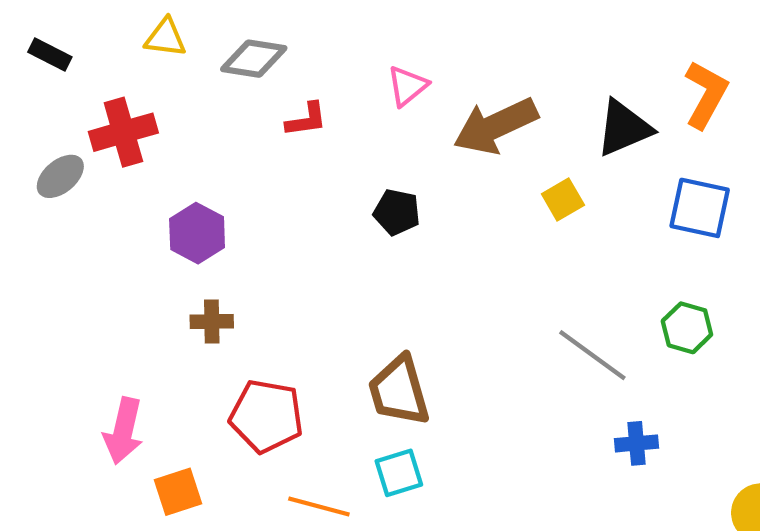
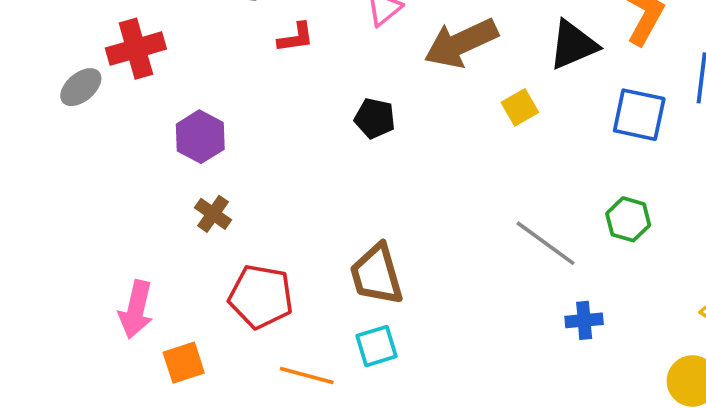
brown cross: (212, 321) -> (213, 214), turned 36

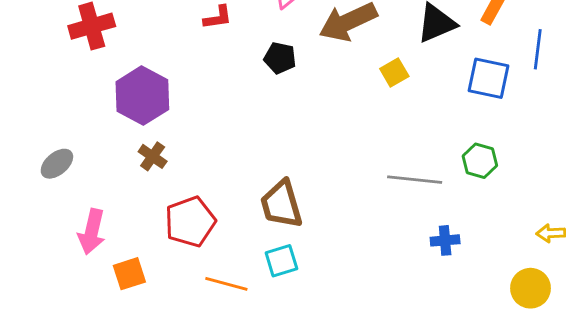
gray ellipse: (81, 87) -> (57, 164), moved
black pentagon: (375, 118) -> (280, 58), moved
purple hexagon: (200, 137) -> (142, 96), size x1.4
gray line: (546, 243) -> (415, 180), turned -30
red pentagon: (261, 296) -> (190, 222), turned -30

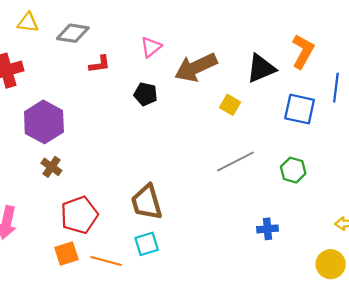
yellow square: (394, 72) -> (230, 105), turned -30
gray line: (415, 180) -> (235, 162), moved, turned -33
orange square: (129, 274) -> (66, 253), moved

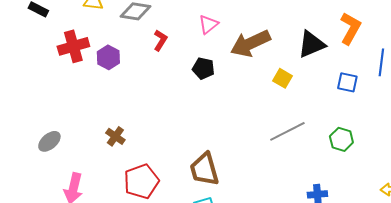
red L-shape: (100, 64) -> (160, 40), turned -50
blue square: (300, 109) -> (347, 82), size x0.7
purple hexagon: (44, 122) -> (108, 57), moved, size x0.6

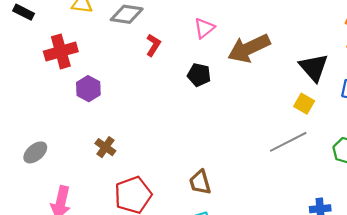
black triangle: (311, 44) -> (314, 67), moved, turned -48
purple hexagon: (108, 57) -> (88, 89), moved
yellow square: (282, 78) -> (304, 104), moved
brown trapezoid: (204, 169) -> (200, 182), size x0.7

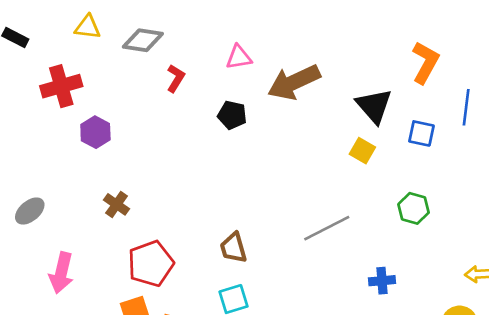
pink triangle: (204, 28) -> (239, 57), turned 30
gray line: (288, 142) -> (327, 228), moved

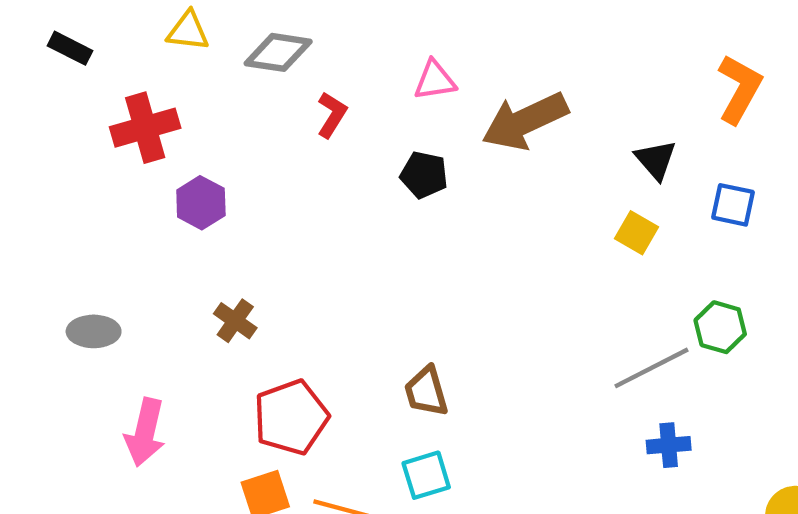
black triangle: (374, 106) -> (656, 160), size x0.7
gray ellipse: (30, 211) -> (94, 331), turned 40
gray line: (327, 228) -> (651, 368), moved

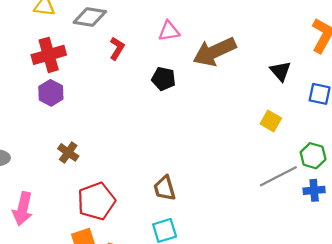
red cross: (145, 128) -> (49, 55), moved
yellow square: (636, 233) -> (271, 121), moved
blue cross: (669, 445) -> (314, 190), moved

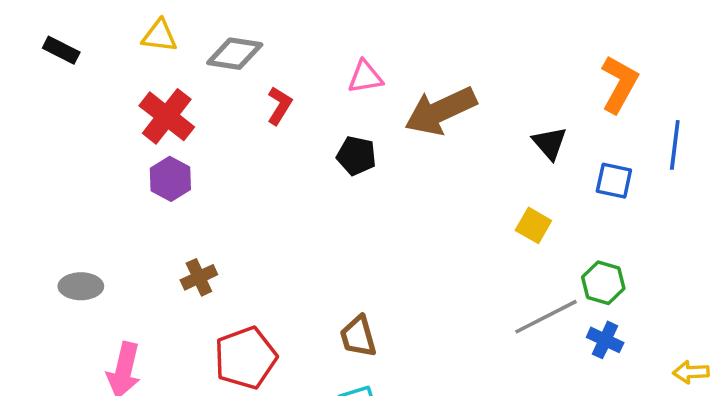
red cross: (49, 55) -> (167, 116), turned -36
brown cross: (68, 152) -> (199, 277), turned 30
blue cross: (314, 190) -> (605, 340), turned 30

